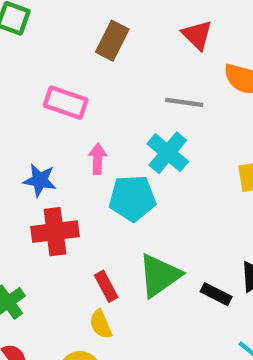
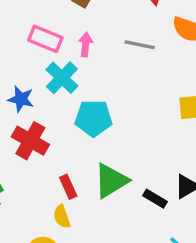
cyan cross: (168, 153) -> (62, 78), moved
pink arrow: (98, 159) -> (85, 45), moved
red cross: (55, 232) -> (30, 141), turned 33

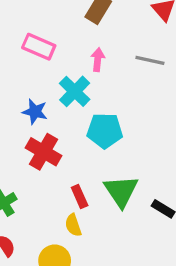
pink rectangle: (45, 39) -> (39, 47), moved
green triangle: (111, 181) -> (121, 191), turned -33

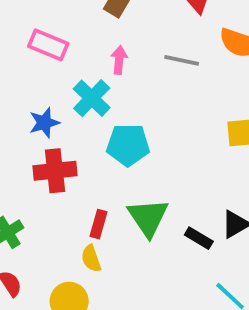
blue star: (35, 112) -> (44, 123), turned -30
red cross: (44, 152) -> (55, 171), turned -36
red rectangle: (80, 196) -> (98, 224), turned 40

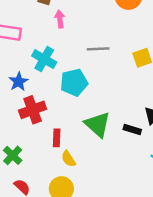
pink arrow: (119, 60) -> (60, 19), moved
gray line: (182, 60) -> (98, 49), moved
red rectangle: (98, 224) -> (57, 138), moved

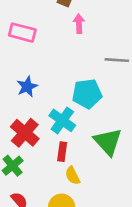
cyan cross: (44, 59) -> (62, 120), moved
red cross: (33, 110) -> (25, 133), moved, turned -35

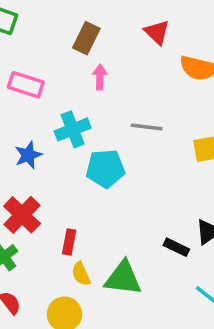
cyan cross: (62, 120) -> (73, 129), moved, turned 30
green triangle: (108, 142) -> (123, 278), moved, turned -44

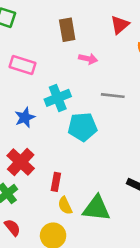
red triangle: (157, 32) -> (120, 25), turned 36
brown rectangle: (86, 38) -> (67, 30), turned -35
pink arrow: (100, 77) -> (88, 59), moved, turned 102

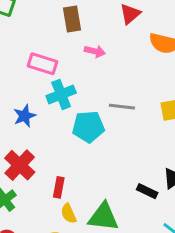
pink rectangle: (22, 65) -> (43, 64), moved
gray line: (113, 96) -> (122, 107), moved

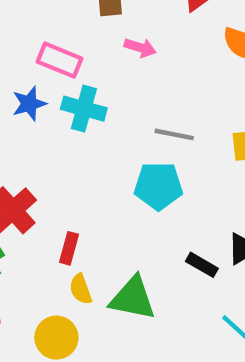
cyan cross: (61, 94) -> (84, 109), turned 32
blue star: (25, 116) -> (29, 104), moved
cyan pentagon: (88, 127) -> (158, 186), moved

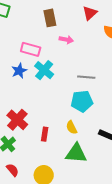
cyan cross: (84, 109) -> (44, 70), turned 30
yellow semicircle: (81, 289) -> (72, 127), moved

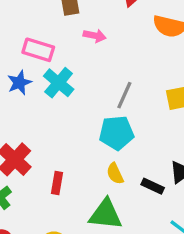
gray line: (86, 77) -> (124, 95), turned -72
yellow semicircle: (72, 127) -> (115, 174), moved

